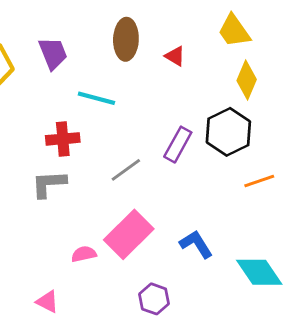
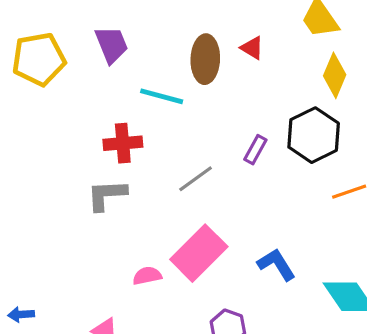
brown ellipse: (126, 39) -> (205, 59), moved
purple rectangle: (178, 145) -> (255, 150), size x0.7

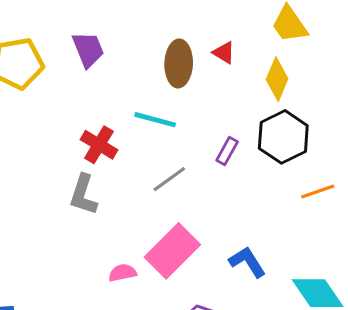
yellow diamond: (335, 75) -> (277, 79), moved
cyan line: (162, 96) -> (155, 120), moved
red cross: (123, 143) -> (99, 145), turned 36
gray L-shape: (107, 195) -> (83, 195), turned -69

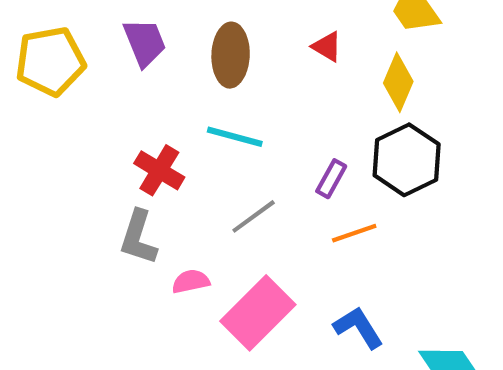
brown ellipse: (179, 63) -> (231, 55), moved
orange line: (318, 192) -> (354, 233), moved
pink semicircle: (122, 273) -> (191, 281), moved

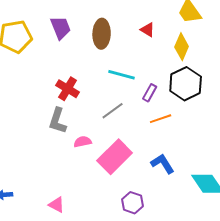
cyan line: (235, 137) -> (122, 75), moved

